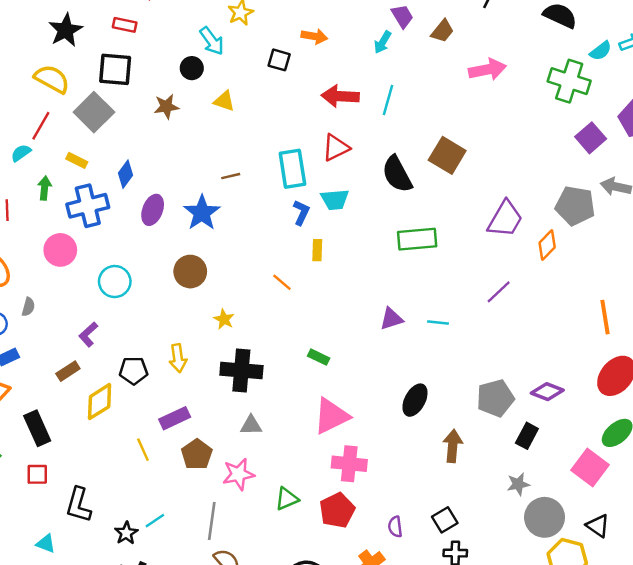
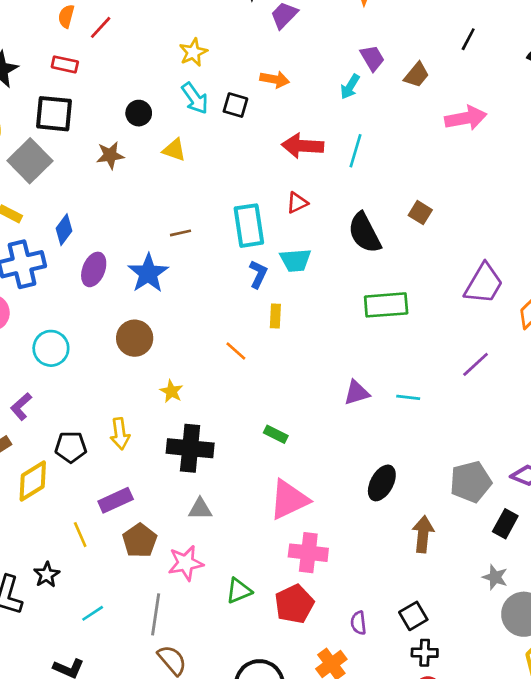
cyan arrow: (212, 41) -> (195, 98), moved
red triangle: (336, 148) -> (297, 203), size x0.7
brown square: (447, 155) -> (420, 213), size x0.6
gray star: (518, 484) -> (495, 577), turned 30
black star: (126, 533) -> (47, 575), moved

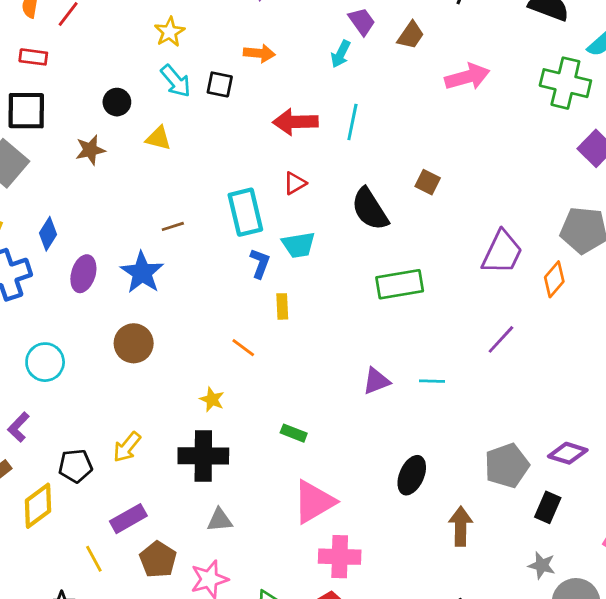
yellow star: (171, 391) -> (212, 399), moved
yellow arrow: (120, 434) -> (127, 447), turned 52

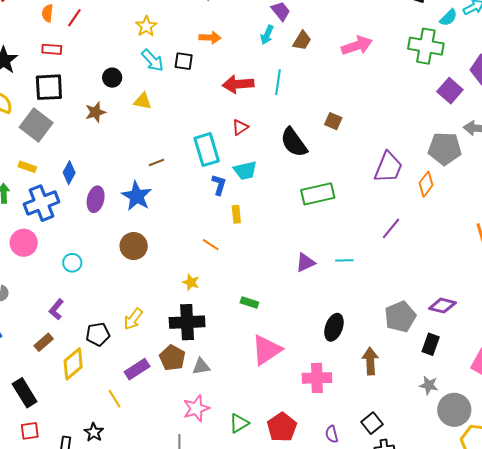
brown trapezoid: (411, 35) -> (302, 41), moved
cyan circle: (45, 362) -> (72, 263), size x0.7
pink cross: (340, 557) -> (317, 378), moved
brown pentagon: (158, 559) -> (172, 358), moved

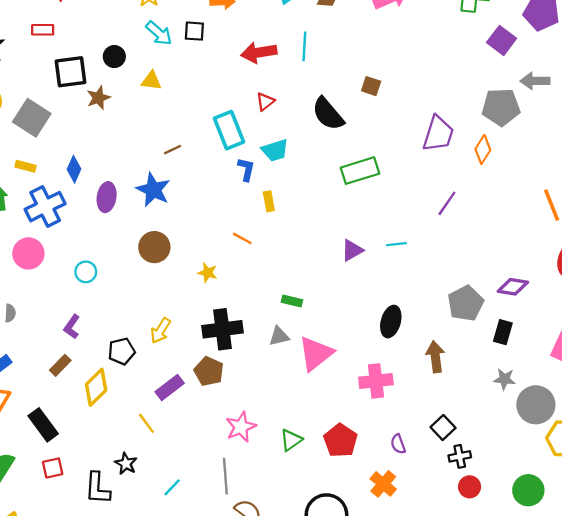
black square: (49, 87) -> (70, 72), moved
yellow star: (191, 282) -> (208, 273), moved
gray triangle: (201, 366) -> (279, 336), moved

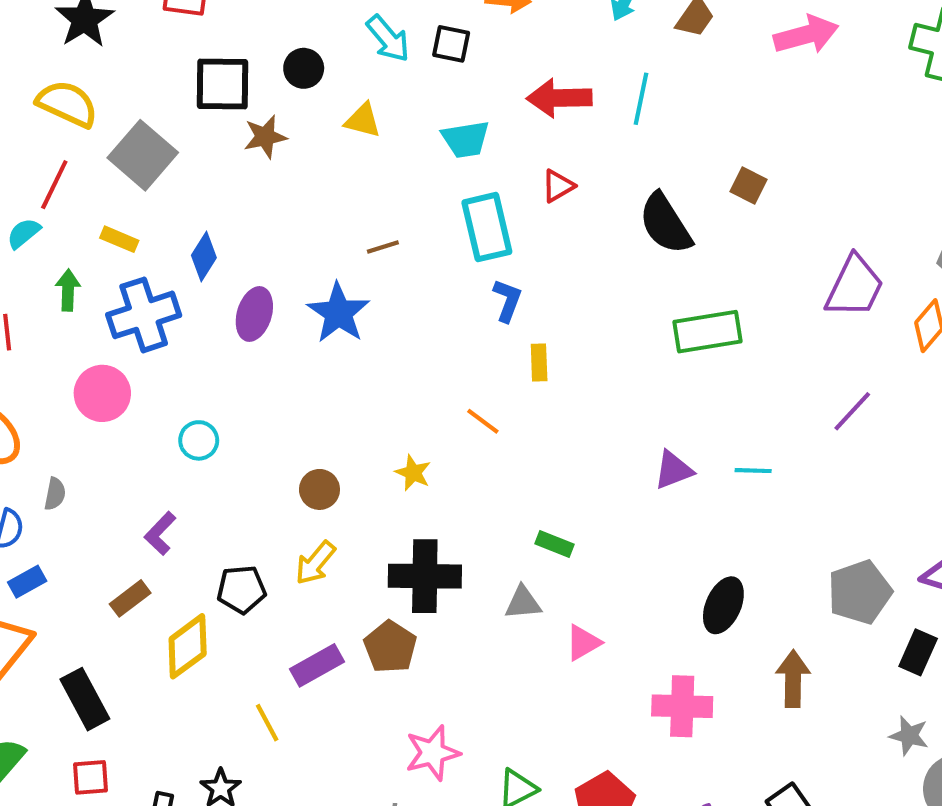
cyan trapezoid: (275, 150) -> (466, 139), moved
brown circle: (154, 247) -> (319, 489), moved, size x0.7
pink triangle: (316, 354) -> (583, 643), size x0.6

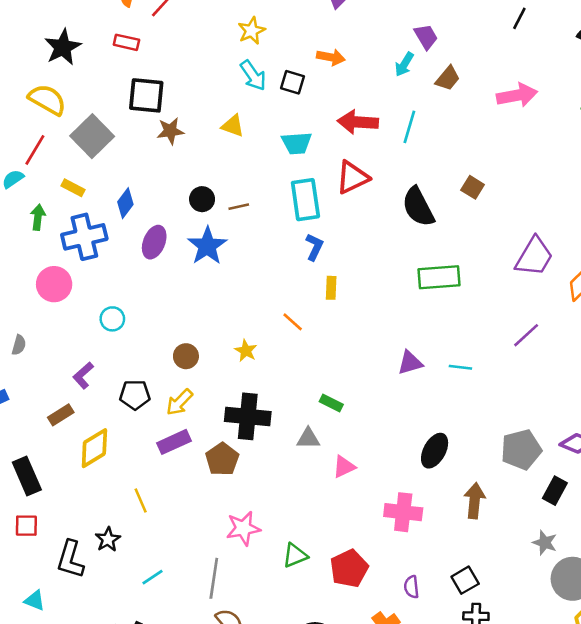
black circle: (304, 68) -> (202, 199), moved
red triangle: (558, 186) -> (352, 177), size x1.6
black pentagon: (241, 589) -> (135, 395), moved
purple rectangle: (317, 665) -> (174, 442), moved

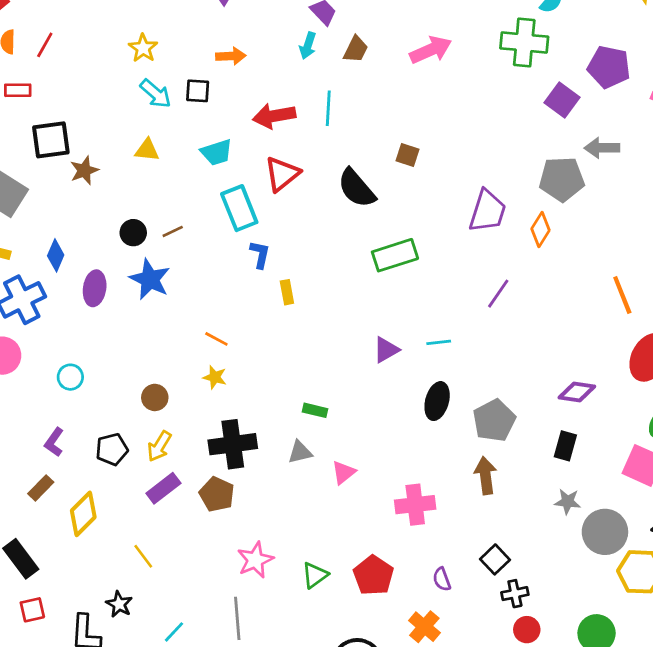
orange line: (293, 322) -> (216, 339), moved
gray pentagon: (521, 450) -> (494, 421), moved
black ellipse: (435, 451) -> (437, 401), moved

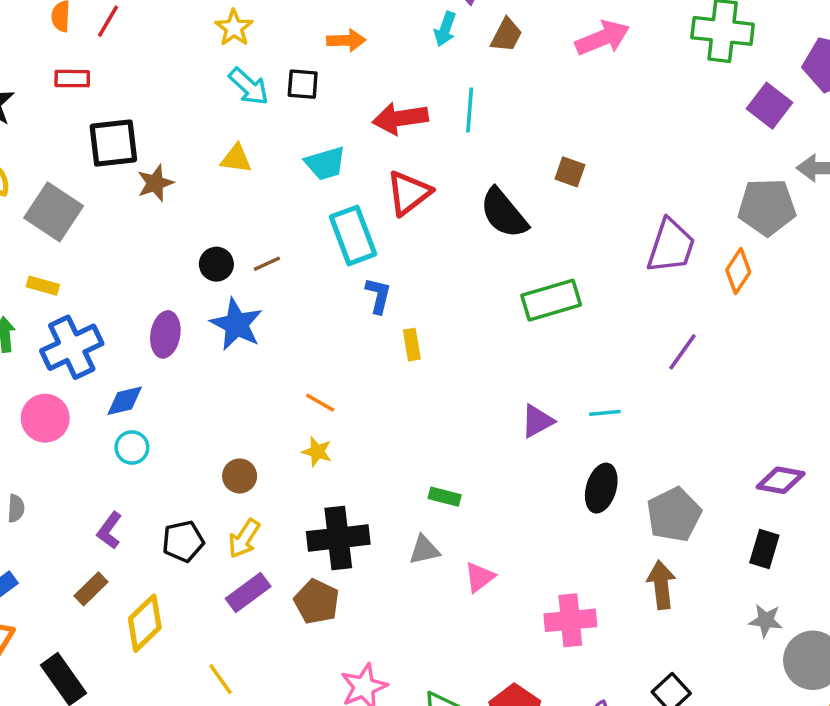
blue diamond: (56, 255) -> (125, 401), moved, turned 52

